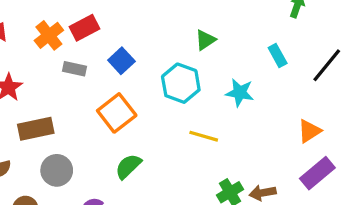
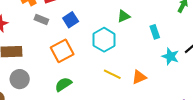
cyan rectangle: (278, 56) -> (155, 32), moved
cyan star: (240, 93) -> (170, 56), moved
orange triangle: (309, 131) -> (139, 77), moved

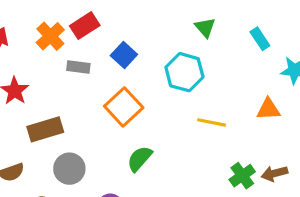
green triangle: (124, 16) -> (205, 27), turned -32
orange triangle: (139, 77) -> (268, 109), moved, turned 35

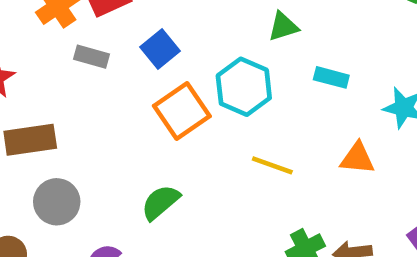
green triangle: (205, 27) -> (283, 27), turned 45
cyan rectangle: (260, 39) -> (331, 77), moved, turned -50
orange square: (124, 107) -> (182, 111), moved

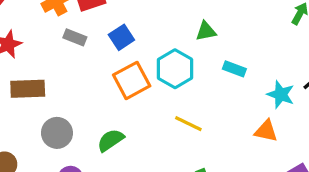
orange triangle: (357, 158) -> (266, 131), moved
gray circle: (57, 202) -> (57, 133), moved

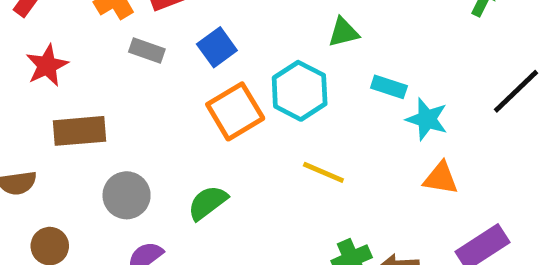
cyan star: (281, 94) -> (427, 119), moved

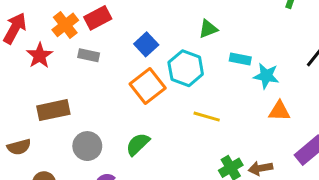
blue square: (217, 47) -> (146, 44), moved
red star: (47, 65) -> (40, 56), moved

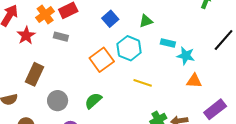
blue square: (146, 44) -> (110, 19), moved
brown rectangle: (53, 110) -> (34, 74), turned -55

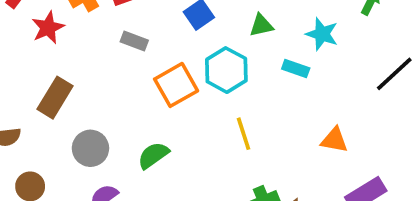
gray rectangle: (61, 37) -> (134, 41), moved
cyan star: (186, 56) -> (322, 34), moved
yellow line: (143, 83) -> (244, 134), turned 48

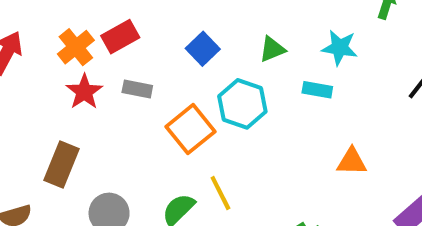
red star: (48, 28) -> (84, 92), moved
yellow line: (244, 134) -> (220, 193), moved
orange triangle: (334, 140) -> (352, 162), moved

